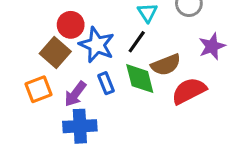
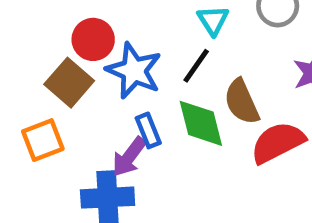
brown semicircle: (166, 65) -> (242, 102), turned 88
purple arrow: (75, 94) -> (129, 157), moved

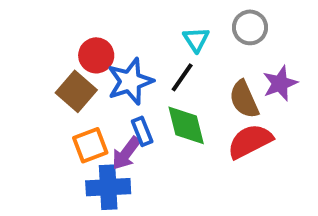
blue star: (134, 71) -> (130, 81), turned 30
brown semicircle: (242, 102) -> (244, 99), moved
orange square: (43, 140) -> (90, 145), moved

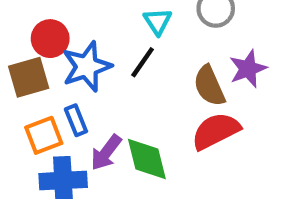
brown square: (76, 91) -> (29, 77), turned 33
green diamond: (186, 125) -> (147, 159), moved
blue rectangle: (142, 131) -> (76, 120), moved
purple arrow: (126, 153) -> (106, 153), moved

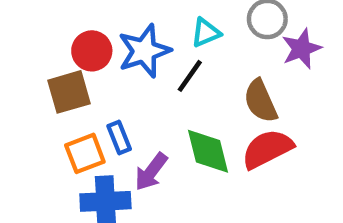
cyan triangle: (158, 21) -> (206, 33), turned 40
blue star: (87, 67) -> (144, 51), moved
purple star: (248, 69) -> (301, 49), moved
green diamond: (147, 159) -> (208, 151), moved

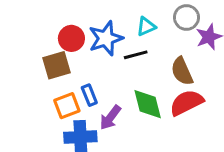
black line: (190, 76) -> (136, 55), turned 40

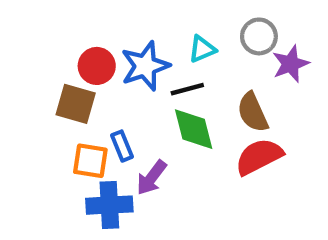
brown square: (56, 65) -> (76, 104), turned 32
green diamond: (148, 104) -> (194, 129), moved
orange square: (67, 106) -> (90, 161), turned 30

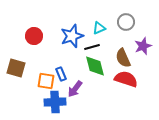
purple star: (291, 64) -> (143, 46), moved
red circle: (97, 66) -> (34, 36), moved
brown square: (76, 104) -> (16, 68), moved
red semicircle: (259, 157) -> (126, 79), turned 45

